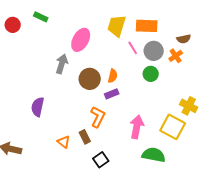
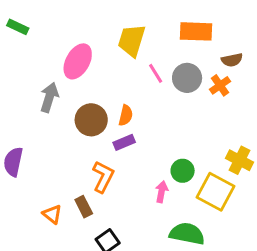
orange rectangle: (147, 26) -> (196, 31), moved
green circle: (151, 74) -> (183, 171), moved
pink arrow: (137, 127) -> (162, 192), size x0.6

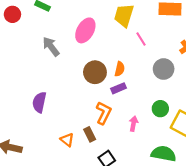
gray circle: (187, 78) -> (164, 69), moved
gray arrow: (49, 97) -> (51, 47), moved, turned -54
pink arrow: (162, 192) -> (134, 124), moved

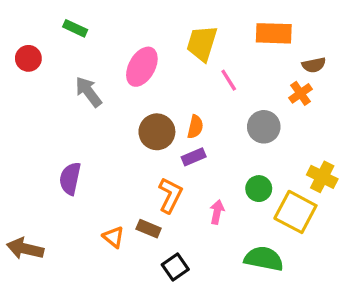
red circle: (12, 14) -> (28, 58), moved
brown rectangle: (90, 134) -> (149, 229), turned -40

